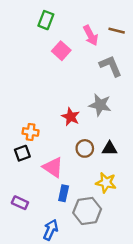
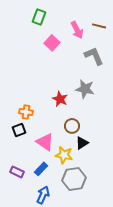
black triangle: (110, 148) -> (82, 143), moved, turned -32
yellow star: (106, 183) -> (64, 155), moved
blue rectangle: (64, 193) -> (41, 169), moved, turned 32

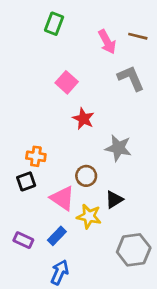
pink square: (52, 43) -> (67, 82), moved
gray star: (85, 89) -> (118, 148), moved
red star: (60, 99) -> (83, 119), moved
brown circle: (72, 126) -> (86, 176), moved
gray hexagon: (74, 179) -> (134, 250), moved

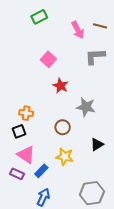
green rectangle: (54, 24) -> (39, 17), turned 42
gray L-shape: (131, 78) -> (95, 56), turned -70
pink triangle: (62, 198) -> (26, 155), moved
black triangle: (114, 200) -> (97, 144), moved
gray hexagon: (134, 250) -> (92, 193), moved

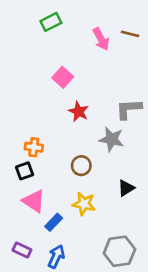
gray L-shape: (95, 56) -> (129, 109), moved
purple rectangle: (17, 174) -> (22, 250), moved

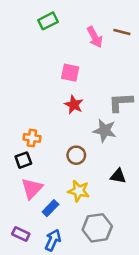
pink square: (63, 77) -> (70, 73), moved, turned -30
black triangle: (126, 188) -> (118, 176), turned 42
pink triangle: (34, 201) -> (32, 188), turned 40
gray hexagon: (119, 251) -> (97, 228), moved

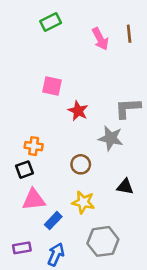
brown line: (122, 32) -> (129, 34), turned 70
pink square: (70, 73) -> (52, 86), moved
pink triangle: (32, 188) -> (34, 200), turned 40
purple rectangle: (21, 234) -> (22, 248), turned -35

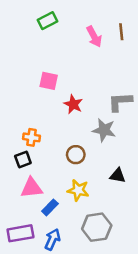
purple rectangle: (22, 248) -> (20, 233), size x1.5

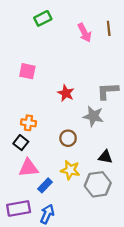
pink square: (49, 81) -> (27, 71), moved
black square: (23, 160) -> (21, 143), turned -32
gray hexagon: (97, 227) -> (98, 184), moved

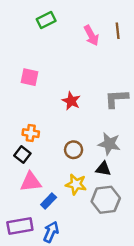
gray star: (93, 116) -> (109, 144), moved
black triangle: (105, 157) -> (103, 169), moved

